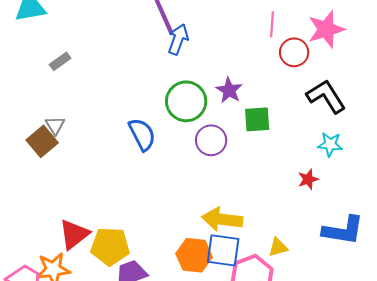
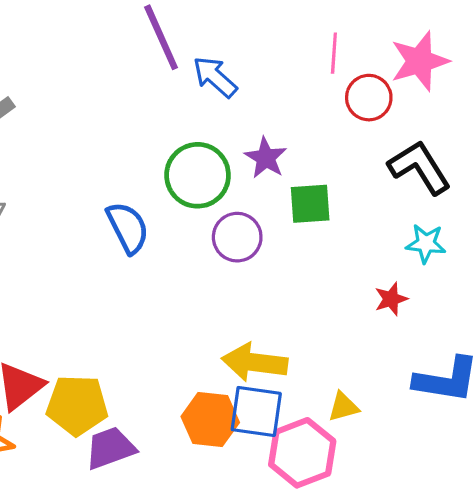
blue arrow: (178, 39) -> (215, 77), moved, turned -68

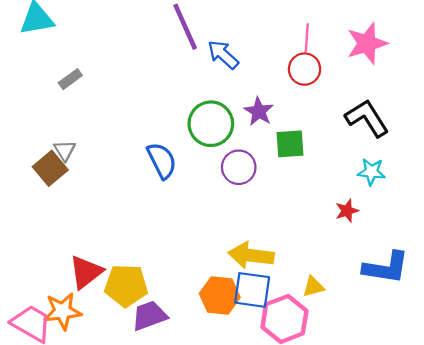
red circle: (369, 98) -> (305, 69), moved

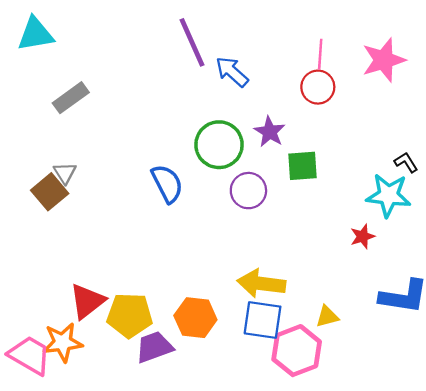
gray rectangle: (70, 79) -> (71, 98), size x1.4
black L-shape: (367, 118) -> (406, 162), moved, size x0.5
cyan star: (371, 172) -> (388, 195), size x1.5
orange hexagon: (220, 296) -> (195, 318), moved

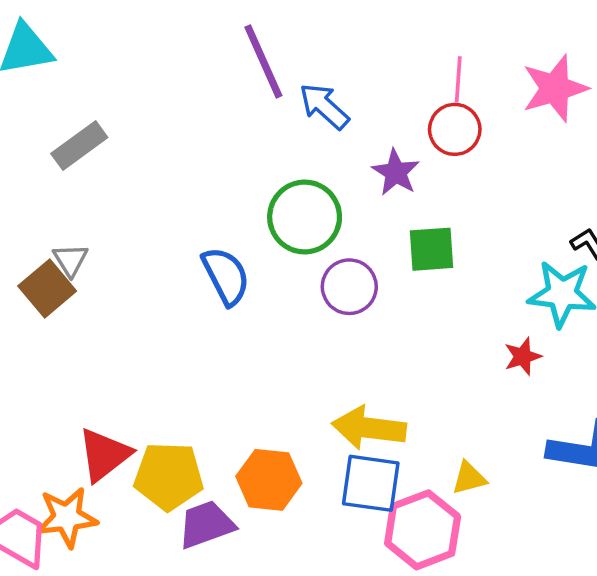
purple star: (270, 132) -> (396, 172), moved

